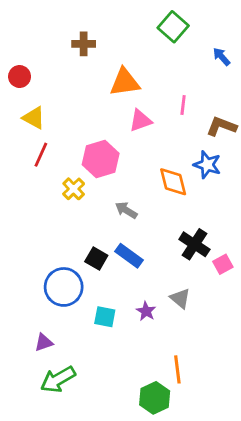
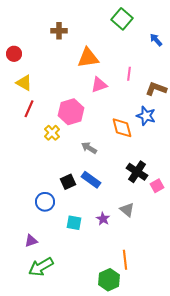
black square: (96, 259) -> (68, 182), turned 35
blue circle: (64, 287) -> (45, 202), size x0.7

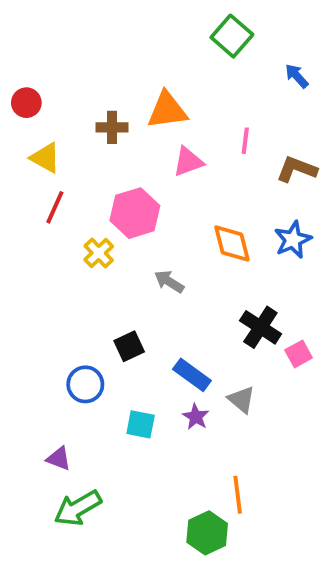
brown cross: (59, 31) -> (112, 127), moved
blue star: (146, 116) -> (293, 240), moved, turned 30
blue rectangle: (91, 180) -> (192, 375), moved
purple triangle: (31, 241) -> (59, 459), turned 40

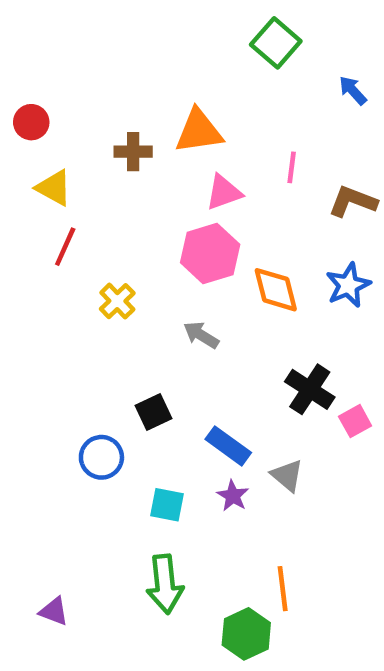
pink hexagon: (135, 213) -> (210, 253), moved
purple triangle: (59, 459) -> (54, 611), moved
green arrow: (78, 508) -> (165, 584), moved, turned -66

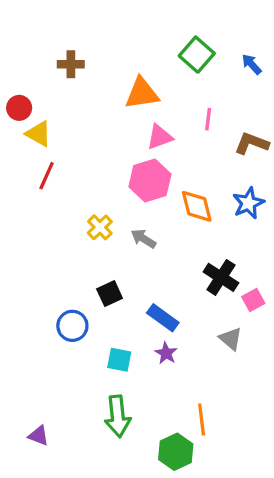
green square: (276, 43) -> (197, 55), moved
red circle: (31, 122) -> (19, 108), moved
brown cross: (133, 152) -> (71, 64), moved
yellow cross: (117, 301) -> (100, 227), moved
gray triangle: (287, 475) -> (231, 339), moved

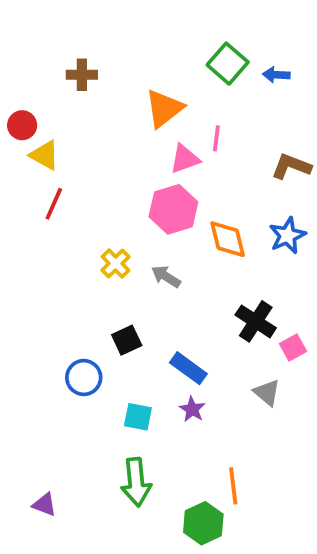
blue arrow: (252, 64) -> (276, 75), moved, turned -45
orange triangle: (142, 93) -> (164, 108), turned -30
pink line: (208, 119) -> (216, 138), moved

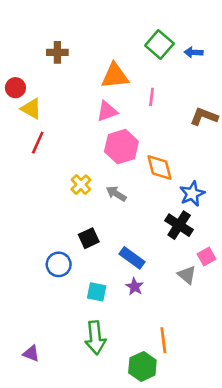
orange triangle: (164, 108) -> (115, 76), turned 32
pink triangle: (185, 159) -> (107, 111), moved
blue star: (287, 235) -> (192, 194), moved
pink square: (293, 348) -> (207, 257), moved

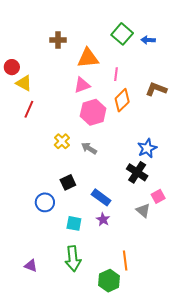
brown cross: (57, 52) -> (58, 40), moved
orange diamond: (159, 168) -> (122, 100), moved, turned 60
purple triangle: (31, 353) -> (31, 266), moved

